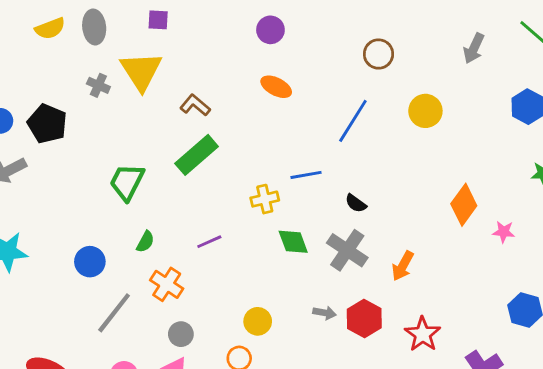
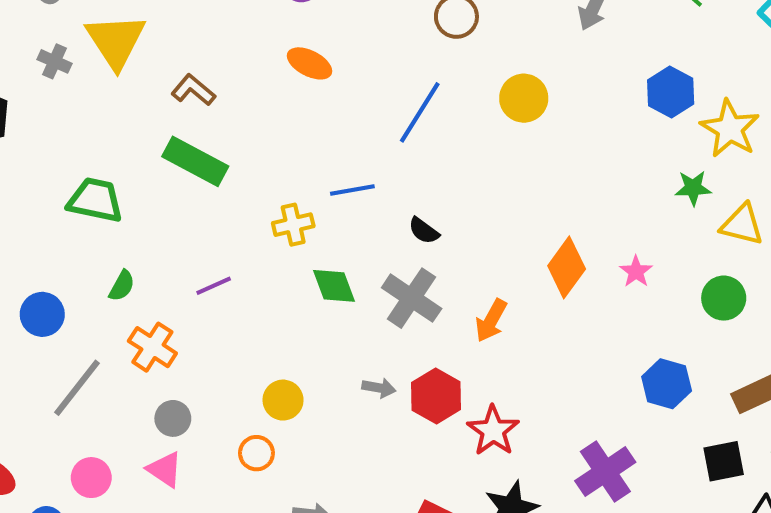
green rectangle: (197, 155) -> (195, 161), turned 69
green trapezoid: (127, 182) -> (95, 200), turned 75
orange diamond: (464, 205) -> (567, 267), moved
pink star: (504, 232) -> (636, 272), turned 30
red star: (423, 334) -> (493, 431), moved

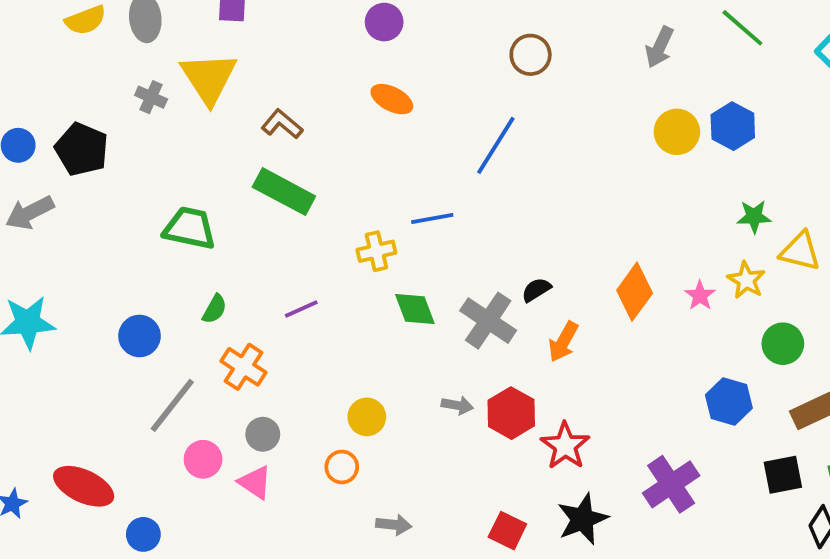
yellow circle: (524, 98) -> (677, 132), moved
yellow star: (730, 129) -> (746, 280), moved, size x0.7
black semicircle: (424, 231) -> (536, 290), moved, turned 112
green circle: (724, 298) -> (783, 344), moved
pink circle: (91, 478) -> (203, 459), moved

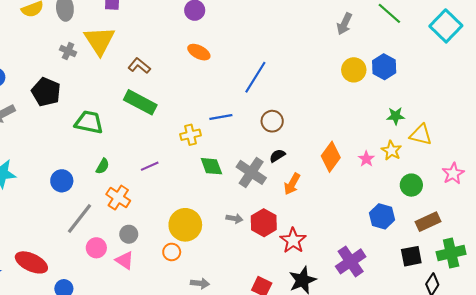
brown circle: (531, 55) -> (272, 121), moved
black pentagon: (82, 149) -> (46, 92), moved
yellow circle: (367, 417) -> (185, 225), size x1.6

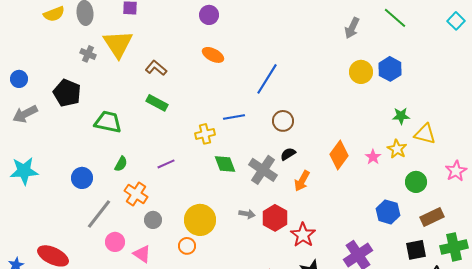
cyan square: (446, 26) -> (456, 21), moved, size x0.6
green rectangle: (140, 102) -> (157, 103), size x0.7
gray circle: (129, 234) -> (153, 220), moved

